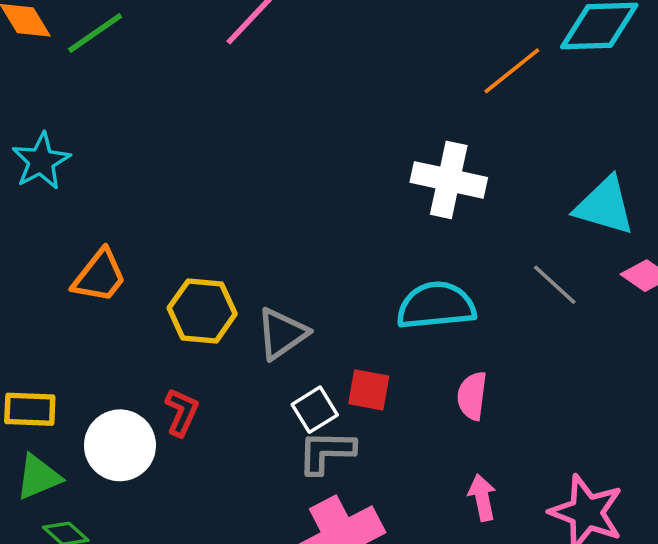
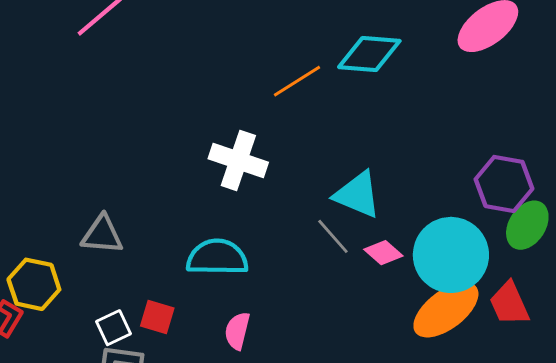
gray line: (555, 285) -> (333, 236), moved
yellow hexagon: (202, 311) -> (34, 284), moved
gray triangle: (282, 334) -> (102, 235), moved, turned 33

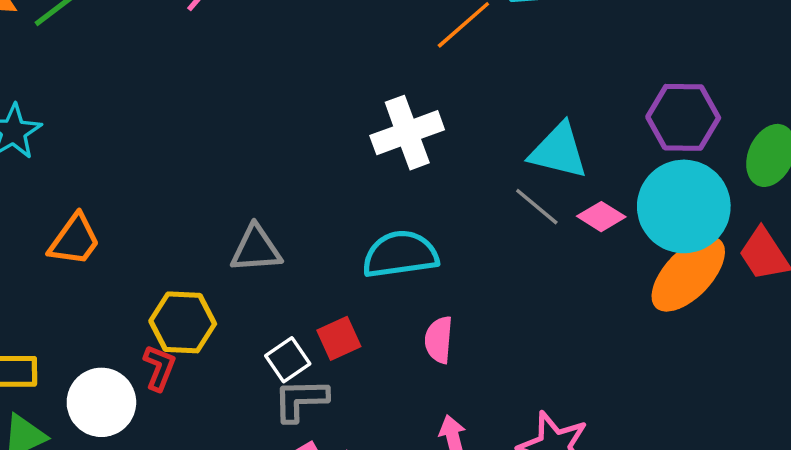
white cross: (238, 161) -> (407, 133), turned -30
purple hexagon: (504, 184) -> (683, 117), moved
red square: (157, 317) -> (339, 338), turned -32

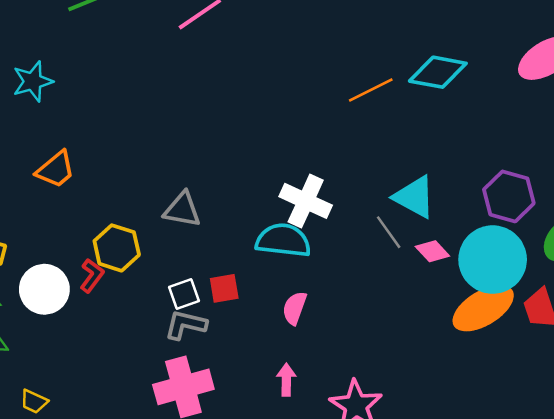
white cross: (407, 133) -> (306, 201), moved, turned 30

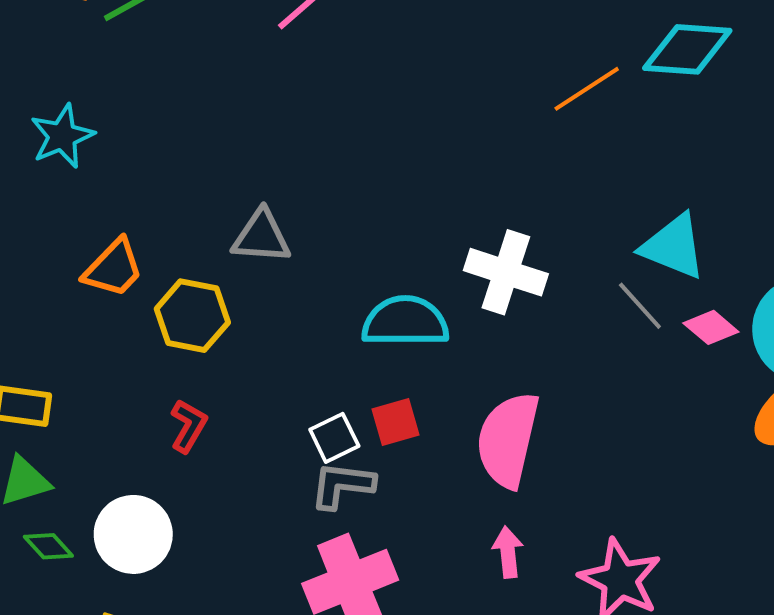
gray triangle: (182, 210) -> (261, 237), moved
cyan semicircle: (283, 240) -> (405, 321), moved
yellow hexagon: (117, 248) -> (192, 316), moved
white circle: (44, 289) -> (133, 534), moved
pink semicircle: (295, 308) -> (508, 440), size x1.8

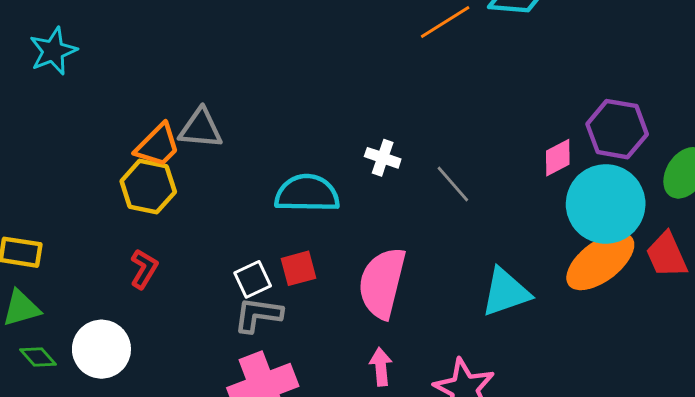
cyan triangle: (673, 247) -> (506, 292), moved, turned -42
orange trapezoid: (113, 268) -> (158, 145), moved
white cross: (506, 272) -> (383, 158), size x0.6
gray line: (640, 306) -> (453, 184), moved
pink diamond: (711, 327) -> (558, 158), moved, turned -69

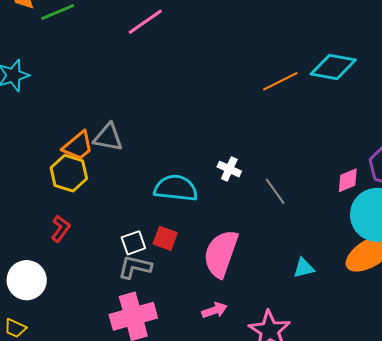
red square: (298, 268) -> (165, 238), turned 30
cyan triangle: (506, 292) -> (304, 268), size x0.6
pink arrow: (381, 367) -> (214, 310), turned 70

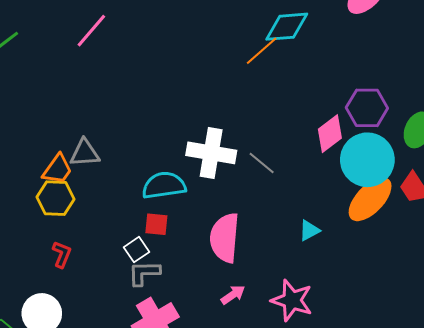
orange line: (280, 81) -> (262, 51), moved
white cross: (229, 169) -> (211, 153), size x2.0
pink diamond: (348, 180) -> (330, 134), size x1.4
red square: (165, 238) -> (156, 224), moved

